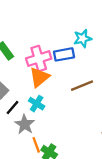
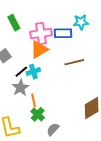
cyan cross: (37, 104) -> (33, 72), turned 32
black line: (12, 108) -> (21, 72), moved
orange line: (36, 145) -> (34, 101), moved

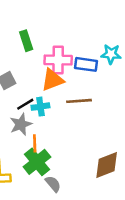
brown line: (74, 62) -> (79, 101), moved
green cross: (38, 114) -> (37, 162), size x1.5
gray semicircle: (53, 129) -> (53, 184), turned 88

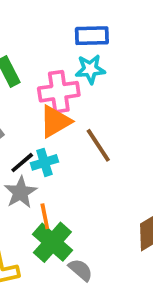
cyan star: (111, 54) -> (90, 69), moved
blue rectangle: (86, 64) -> (92, 36), moved
brown line: (79, 101) -> (98, 145), turned 70

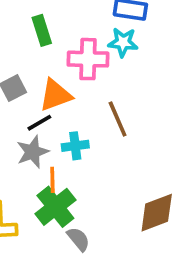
orange triangle: (55, 121) -> (55, 95), moved
cyan cross: (44, 162) -> (75, 146), moved

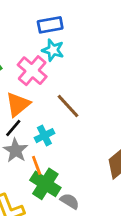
cyan star: (123, 42) -> (53, 50), turned 30
pink cross: (88, 59) -> (32, 71), turned -32

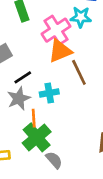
cyan star: (53, 50) -> (81, 17), turned -30
orange triangle: (18, 104) -> (60, 51), moved

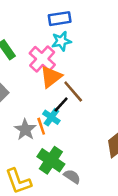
black line: (23, 77) -> (61, 104), moved
cyan cross: (49, 93) -> (51, 117), turned -30
orange line: (34, 118) -> (41, 126), moved

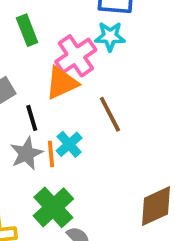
orange triangle: (51, 77) -> (62, 83), moved
black line: (61, 104) -> (32, 118), moved, turned -72

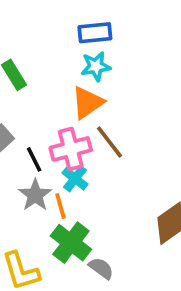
pink cross: (76, 56) -> (71, 149), moved, turned 30
orange triangle: (62, 83) -> (88, 103), moved
orange line: (51, 154) -> (60, 206), moved

